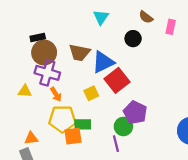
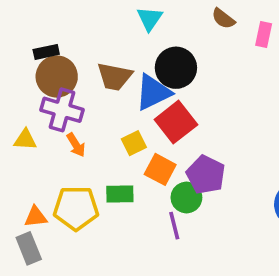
black circle: (133, 39) -> (176, 68), moved, size x1.5
yellow pentagon: (62, 119) -> (76, 208), moved
orange square: (73, 136) -> (160, 169), moved, turned 36

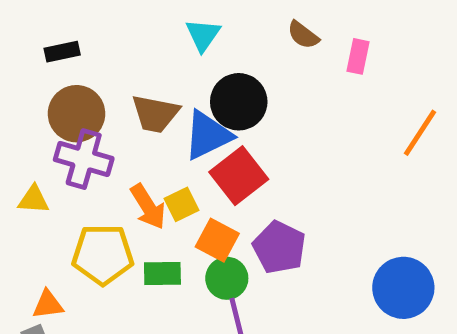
black rectangle: (46, 52) -> (62, 52), moved
orange arrow: (76, 145) -> (148, 207), moved, size x1.4
green circle: (186, 198) -> (227, 278), moved
yellow pentagon: (76, 208) -> (103, 254), moved

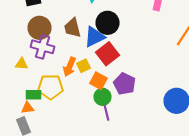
brown trapezoid: (155, 114) -> (72, 28), turned 65
orange arrow: (148, 207) -> (70, 67), turned 54
green rectangle: (162, 274) -> (34, 95), moved

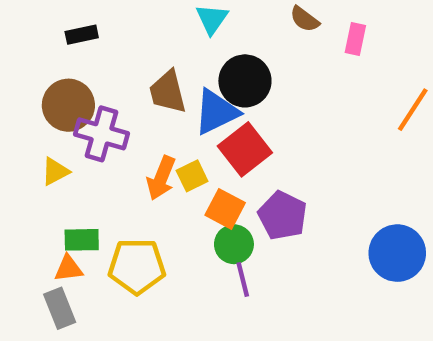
brown circle: (40, 28) -> (68, 105), moved
yellow triangle: (22, 64) -> (55, 171), turned -32
yellow pentagon: (50, 87) -> (137, 266), moved

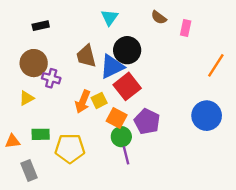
purple cross: (102, 134) -> (51, 78), size x0.7
blue circle: (397, 253) -> (207, 116), moved
orange triangle: (68, 269) -> (13, 141), moved

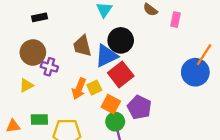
blue circle: (207, 116) -> (195, 72), moved

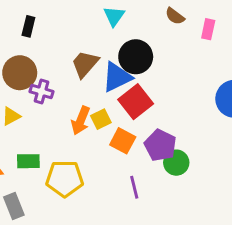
black rectangle: (39, 17) -> (28, 26), turned -64
brown trapezoid: (82, 46) -> (85, 64), turned 55
green circle: (115, 122) -> (176, 163), moved

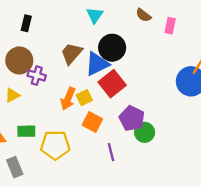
orange square: (123, 141) -> (92, 122), moved

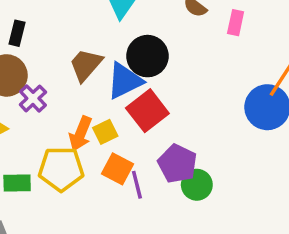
black rectangle: (26, 23) -> (17, 33), moved
purple cross: (37, 76) -> (33, 98), turned 30
yellow pentagon: (55, 145) -> (61, 169), moved
purple line: (111, 152) -> (137, 185), moved

